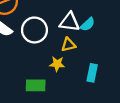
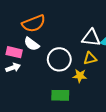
white circle: (34, 30) -> (59, 59), moved

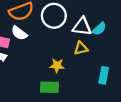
white circle: (59, 59) -> (54, 16), moved
yellow star: (80, 76) -> (57, 66), moved

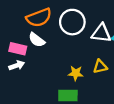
yellow triangle: (81, 48) -> (100, 67), moved

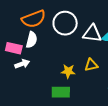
white semicircle: (37, 40) -> (32, 40), turned -112
white arrow: (17, 65) -> (22, 64), moved

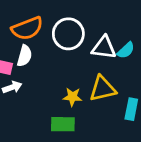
yellow triangle: (91, 65) -> (103, 89), size x1.5

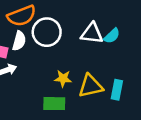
white circle: (68, 34) -> (47, 32), moved
yellow triangle: (103, 89) -> (91, 86), moved

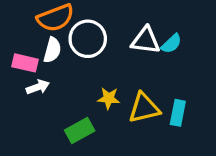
green rectangle: (54, 104) -> (80, 130), moved, turned -30

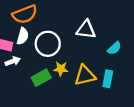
white circle: (88, 39) -> (48, 44), moved
cyan semicircle: (171, 44) -> (114, 48), moved
green rectangle: (80, 130) -> (41, 78), moved

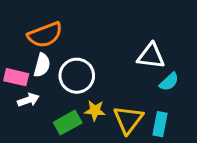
white triangle: (86, 30) -> (151, 56), moved
yellow triangle: (85, 75) -> (128, 120), turned -40

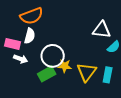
white circle: (77, 76) -> (53, 56), moved
white arrow: (28, 100) -> (21, 59), turned 40

